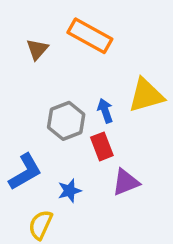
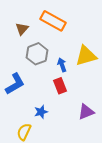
gray hexagon: (66, 121) -> (37, 54), moved
blue L-shape: (25, 172) -> (15, 84), moved
purple triangle: (126, 182) -> (86, 112), moved

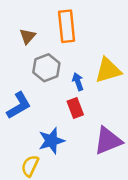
orange rectangle: (53, 21) -> (67, 26), turned 55
blue star: (41, 112) -> (51, 141), size x1.5
purple triangle: (86, 112) -> (108, 141), size x1.4

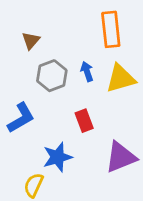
orange rectangle: (67, 26) -> (111, 29), moved
blue arrow: (78, 82) -> (87, 71), moved

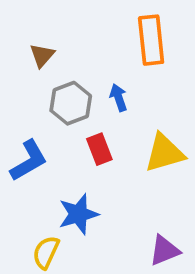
yellow triangle: (121, 79) -> (164, 153), moved
red rectangle: (84, 121) -> (99, 149), moved
purple triangle: (121, 157) -> (164, 250), moved, size x0.7

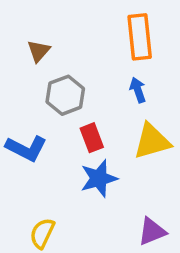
blue arrow: (119, 97) -> (138, 90), moved
blue L-shape: (29, 161) -> (26, 148), turned 57
blue star: (78, 214) -> (99, 178), moved

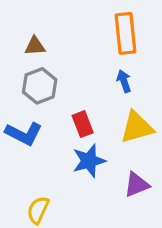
brown triangle: (39, 51) -> (35, 46), turned 45
gray hexagon: (65, 95) -> (40, 86), moved
purple triangle: (152, 231) -> (137, 185), moved

